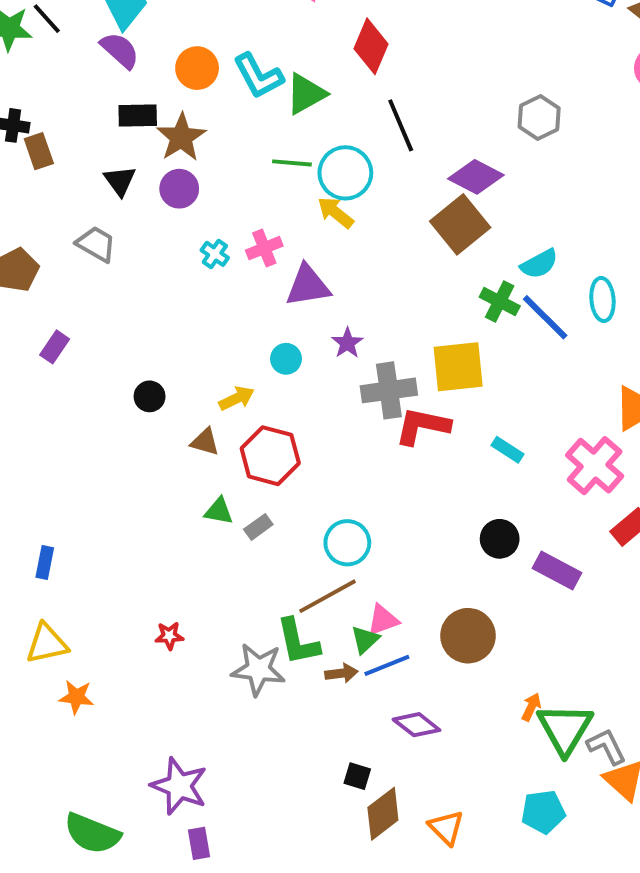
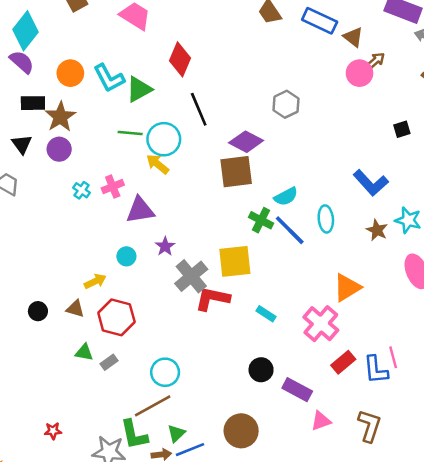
brown square: (460, 224) -> (236, 172), turned 32
gray cross: (389, 390) -> (191, 276), turned -32
black circle: (150, 396) -> (38, 311), moved
pink triangle: (383, 620) -> (321, 421), moved

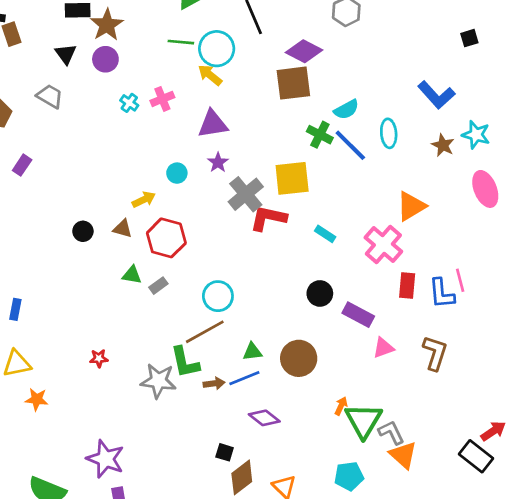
purple triangle: (140, 210) -> (213, 124), moved
red rectangle: (343, 362) -> (407, 286), turned -45
green triangle: (176, 433) -> (252, 352), moved, turned 36

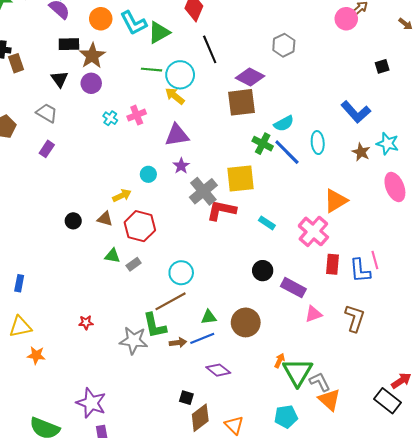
purple rectangle: (22, 165) -> (47, 149), moved

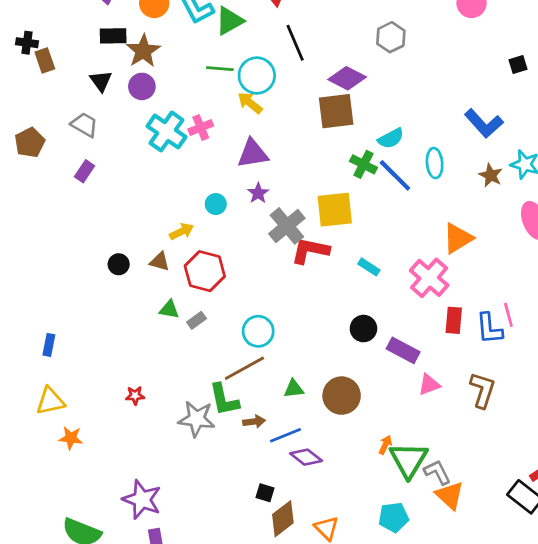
cyan cross: (110, 118) -> (167, 132), size x2.0
blue line: (202, 338) -> (286, 435), moved

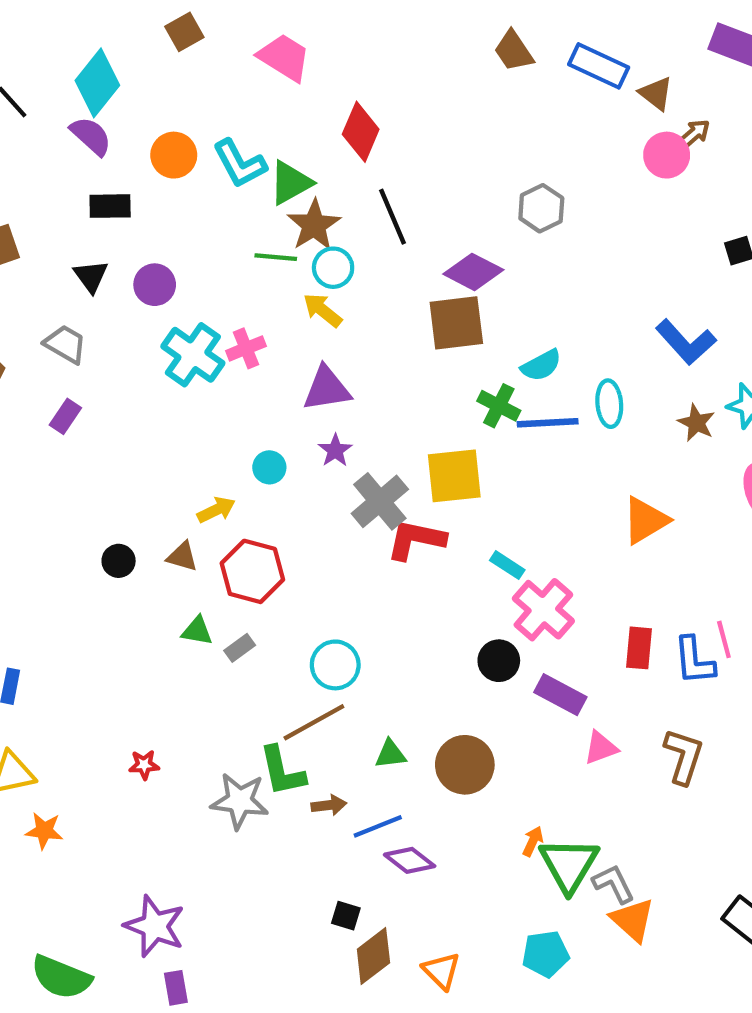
brown star: (143, 51) -> (314, 225), moved
cyan circle: (257, 76) -> (333, 268), size x0.7
blue line: (395, 175) -> (548, 423), turned -48
pink cross: (429, 278) -> (543, 610), moved

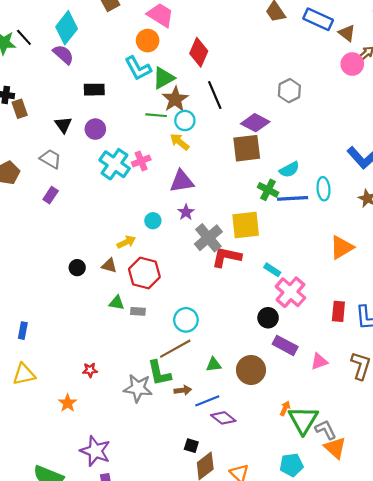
orange circle: (174, 155) -> (148, 41), moved
black rectangle: (110, 206) -> (94, 90), moved
gray rectangle: (240, 648) -> (138, 311), turned 40
purple rectangle: (560, 695) -> (285, 345), moved
orange star: (44, 831) -> (68, 403), moved, turned 30

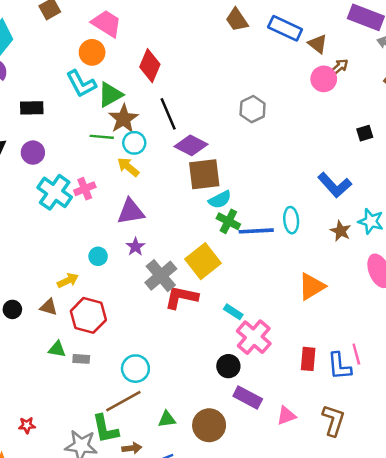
purple diamond: (255, 123) -> (191, 145), moved
cyan semicircle: (289, 170) -> (220, 200), moved
yellow square: (246, 225) -> (203, 261), turned -32

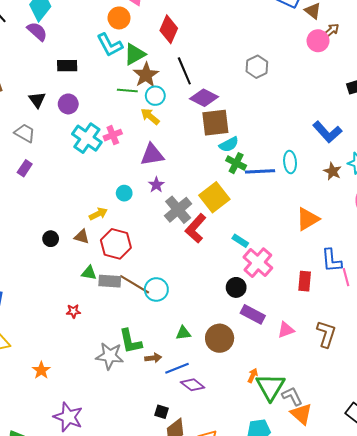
red L-shape: (181, 297) -> (196, 228), turned -60
gray rectangle: (81, 359) -> (110, 281), size x1.5
blue L-shape: (339, 366) -> (331, 260), moved
brown line: (123, 401) -> (135, 284), moved, turned 60
red star: (27, 425) -> (73, 311), moved

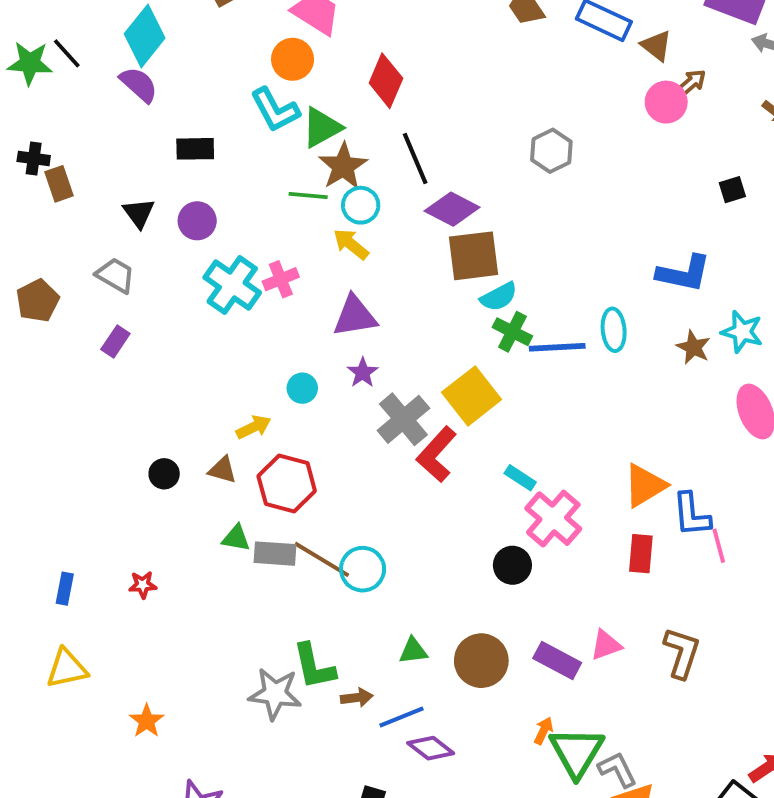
blue L-shape: (327, 132) -> (684, 273), turned -36
orange triangle: (308, 219) -> (645, 485), moved
red star: (73, 311) -> (143, 585), moved
purple rectangle: (253, 314) -> (557, 661), moved

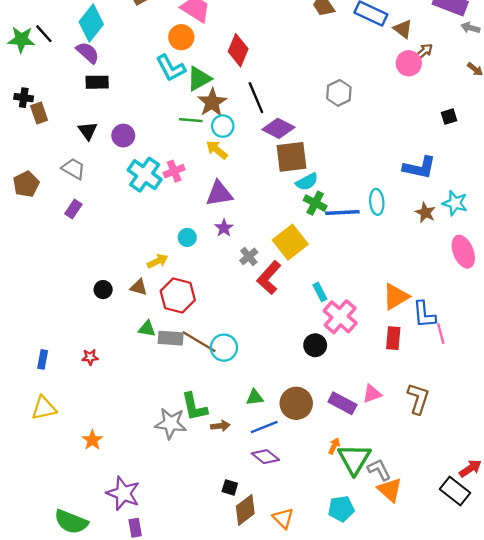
black rectangle: (195, 149) -> (97, 82), moved
gray cross: (403, 419) -> (249, 256), size x0.6
cyan rectangle: (520, 478) -> (320, 292), turned 30
blue line: (401, 717) -> (264, 427), moved

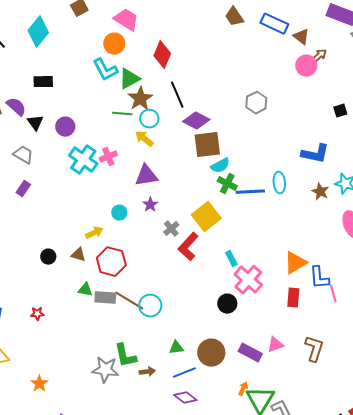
purple semicircle: (88, 53) -> (16, 107), moved
gray hexagon: (339, 93) -> (256, 103), moved

